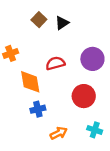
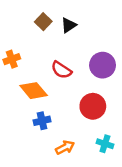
red semicircle: (55, 63) -> (61, 70), turned -132
orange diamond: (30, 82) -> (34, 91), turned -30

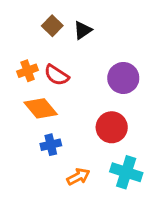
orange cross: (12, 59) -> (28, 71), moved
red semicircle: (61, 70) -> (57, 75), moved
cyan cross: (105, 144) -> (126, 172), size x1.5

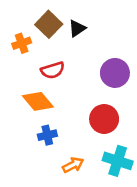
brown square: (52, 26) -> (49, 24), size x1.4
orange cross: (28, 71) -> (22, 43), moved
red semicircle: (57, 75) -> (53, 70), turned -50

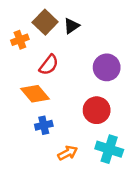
red semicircle: (53, 70) -> (49, 65), turned -35

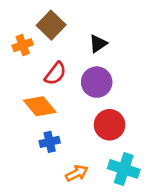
black triangle: (71, 26) -> (98, 44), moved
purple circle: (107, 67) -> (97, 82), moved

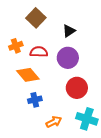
orange cross: (23, 45) -> (16, 46), moved
red semicircle: (55, 74) -> (39, 52), turned -126

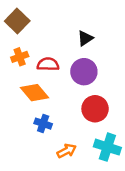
brown square: (36, 18) -> (17, 21), moved
blue cross: (35, 100) -> (43, 124), turned 32

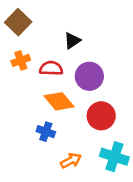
black triangle: (85, 38) -> (72, 41), moved
orange diamond: (34, 93) -> (59, 101), moved

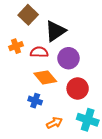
brown square: (18, 22) -> (28, 15), moved
black triangle: (72, 41) -> (55, 31), size x1.6

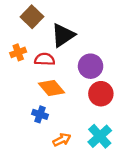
purple circle: (68, 58) -> (91, 66), moved
red circle: (78, 88) -> (101, 94), moved
cyan cross: (88, 120) -> (100, 136), turned 30

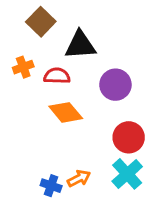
black triangle: (63, 35) -> (80, 45), turned 30
red circle: (101, 94) -> (129, 137), moved
blue cross: (40, 114) -> (51, 186), moved

